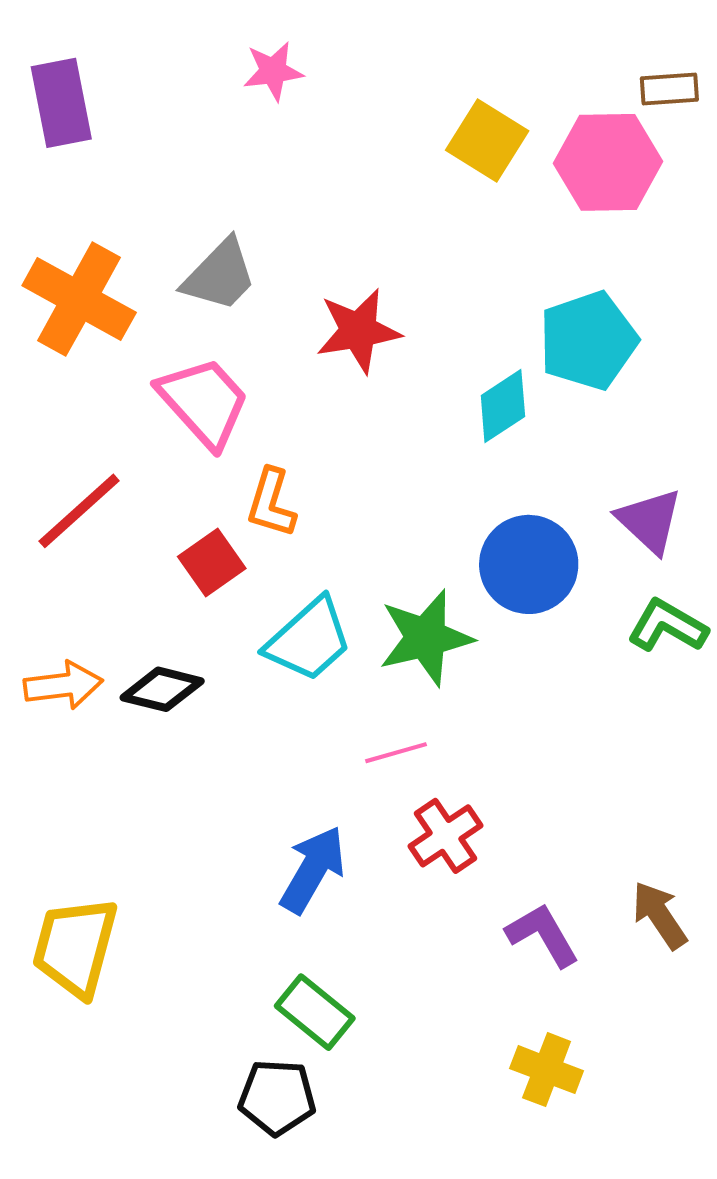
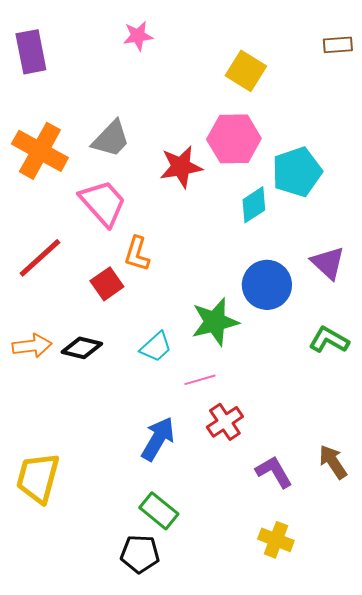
pink hexagon: (608, 162) -> (234, 139), moved
green L-shape: (667, 626) -> (329, 340), moved
cyan trapezoid: (309, 640) -> (156, 347), moved, size x0.7

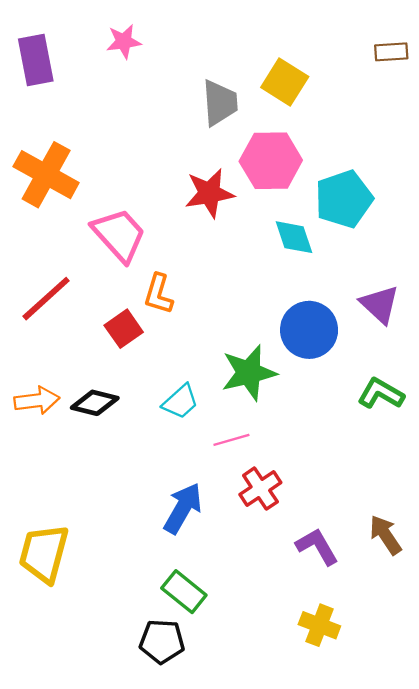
pink star: (138, 36) -> (124, 41), moved
gray trapezoid: (111, 139) -> (220, 103), moved, turned -48
cyan diamond: (254, 205) -> (294, 237), turned -75

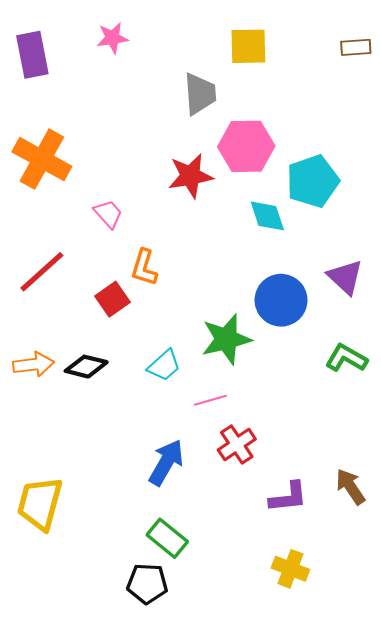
yellow square: (285, 82) -> (248, 46), moved, turned -33
pink trapezoid: (119, 235) -> (108, 214), size x0.6
purple L-shape: (317, 546) -> (288, 497), turned 114

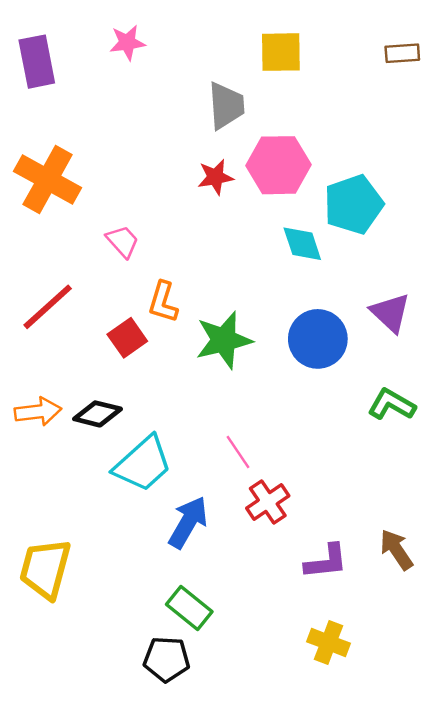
red star: (190, 176) -> (215, 177), moved, size x0.7
green star: (226, 339) -> (224, 340), moved
cyan trapezoid: (164, 365) -> (143, 464), moved, size x1.6
pink line: (210, 400) -> (238, 452), turned 72

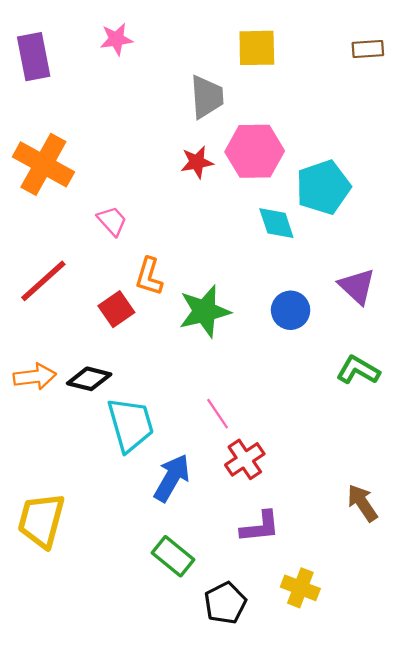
blue circle: (318, 339) -> (291, 310), size x0.7
cyan trapezoid: (143, 464) -> (131, 425), turned -64
purple L-shape: (326, 562) -> (260, 527), moved
black pentagon: (167, 659) -> (225, 603), moved, turned -30

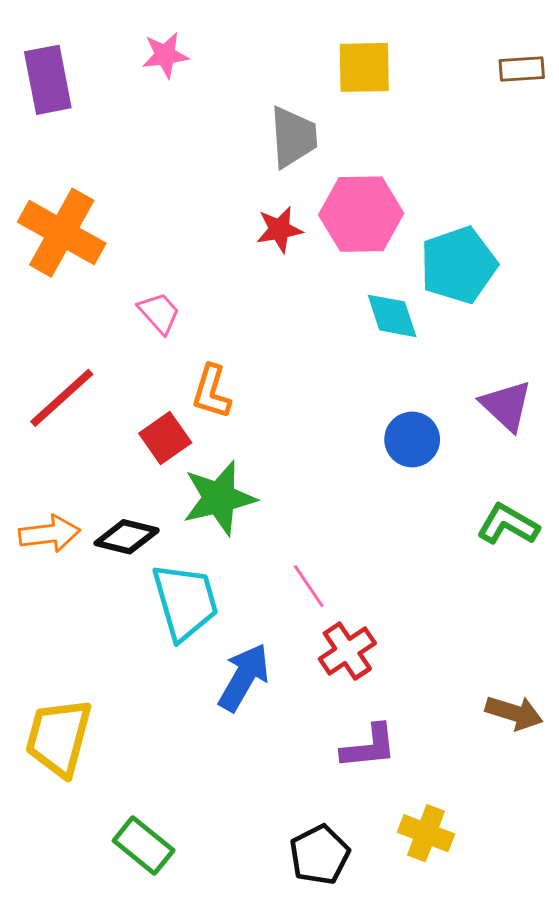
green star: (205, 311) -> (219, 498), moved
brown arrow: (362, 503) -> (514, 713), turned 141
green rectangle: (173, 556) -> (144, 846), moved

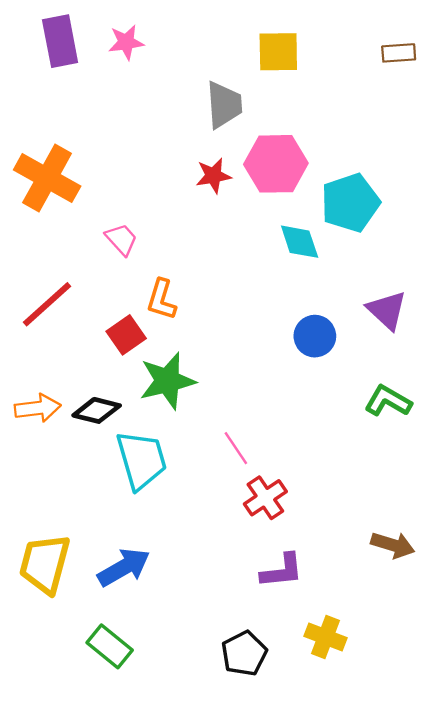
purple rectangle: (48, 80) -> (60, 41), moved
blue arrow: (244, 677) -> (124, 567), moved, turned 30

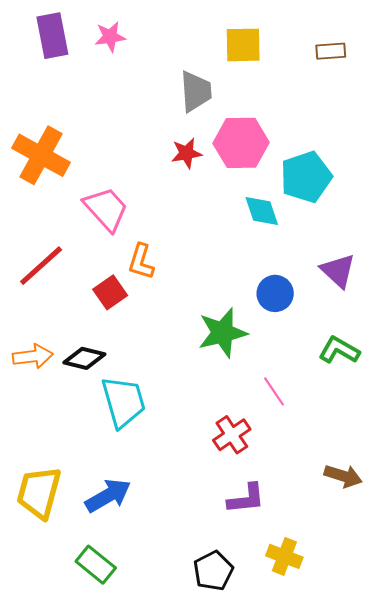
brown rectangle: (399, 53) -> (331, 51), moved
pink trapezoid: (121, 239) -> (106, 209), size x1.6
green star: (167, 381) -> (223, 333), moved
pink line: (236, 448) -> (274, 391), moved

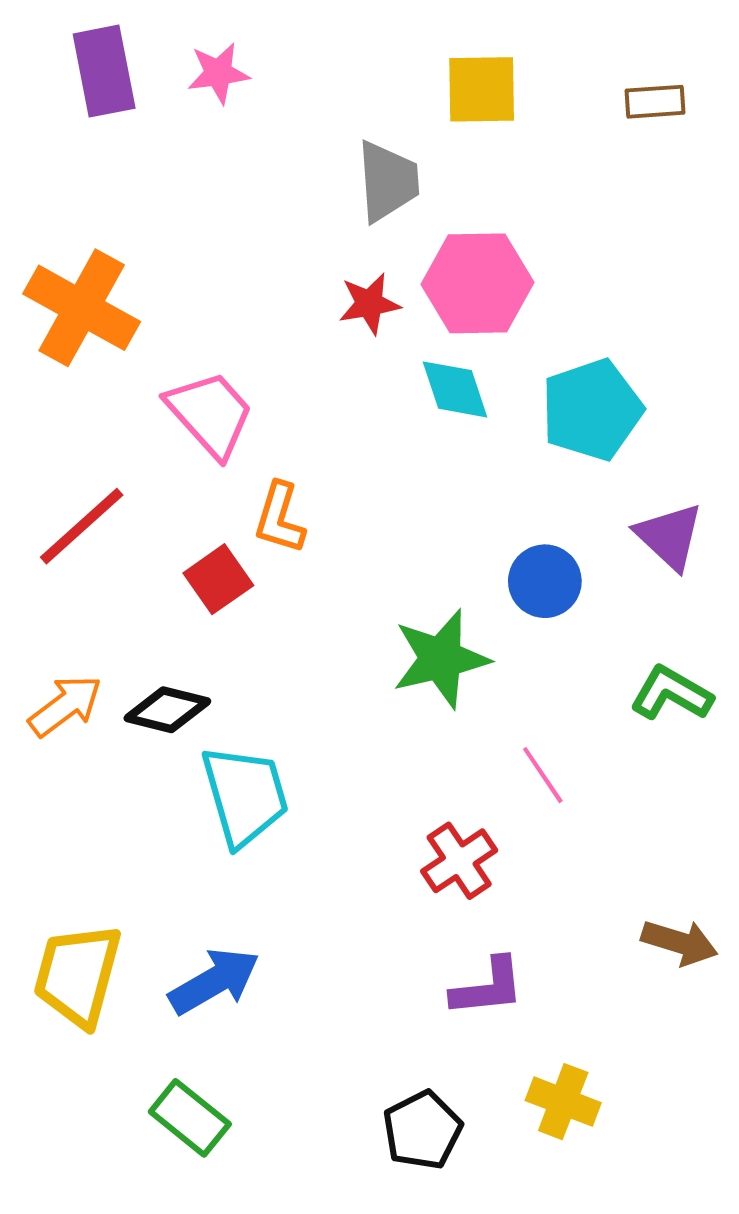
cyan pentagon: (306, 177) -> (592, 410), moved
cyan diamond: (262, 211) -> (455, 389), moved
orange arrow: (33, 356) -> (65, 706), turned -30

